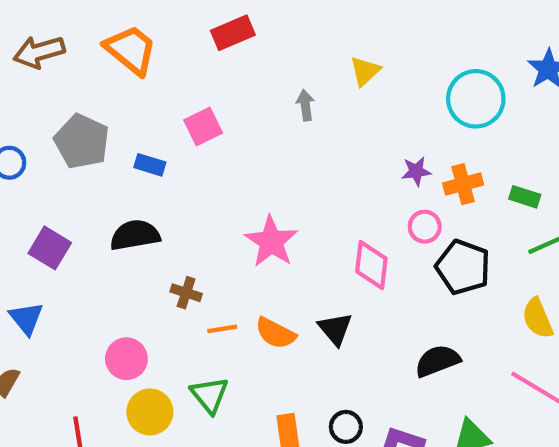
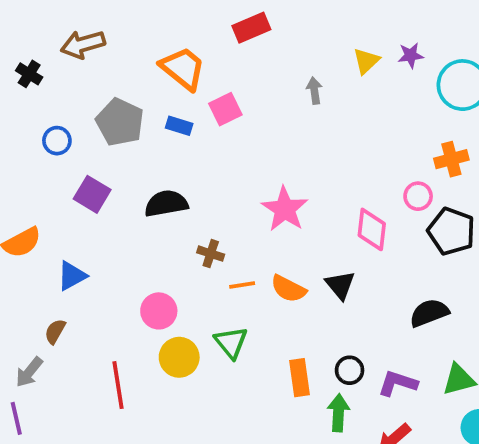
orange trapezoid: (131, 50) -> (183, 68), moved
blue rectangle: (150, 165) -> (179, 126), moved
purple star: (416, 171) -> (411, 55), moved
purple square: (50, 248) -> (92, 194), moved
blue triangle: (26, 318) -> (72, 276), turned 40

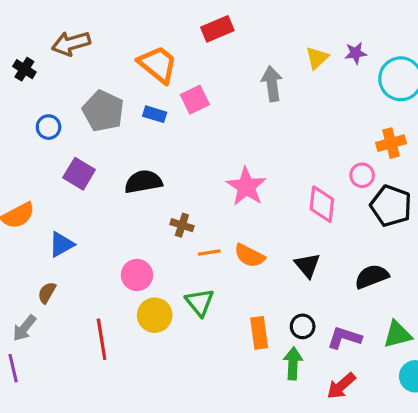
gray arrow: (314, 91) -> (272, 84), size x1.5
black triangle: (340, 285) -> (307, 265), moved

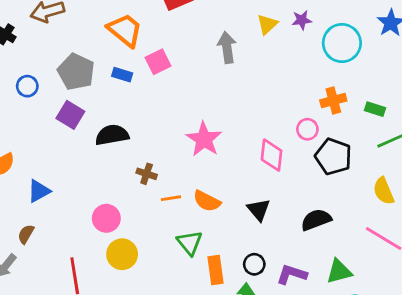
purple square: (79, 174) -> (70, 115), moved
green triangle: (200, 302) -> (190, 243), moved

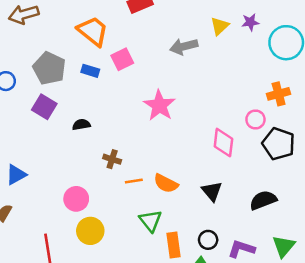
gray arrow: (227, 47) -> (184, 46), turned -96
black semicircle: (112, 135) -> (81, 125), size x0.6
pink star: (204, 139) -> (159, 105), moved
green triangle: (339, 271) -> (284, 246), turned -35

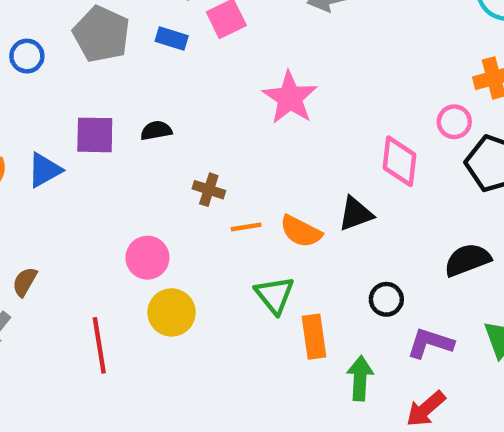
purple square: (44, 107) -> (95, 135), moved, turned -30
blue triangle: (16, 175) -> (44, 170), moved
black triangle: (212, 191) -> (356, 214), moved, turned 50
black circle: (208, 240) -> (386, 299), moved

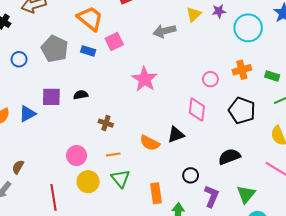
pink circle: (454, 122) -> (210, 79), moved
orange line: (246, 227) -> (113, 154), moved
green triangle: (275, 295) -> (120, 179), moved
purple L-shape: (430, 343) -> (212, 196), turned 95

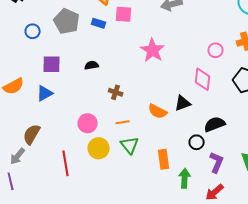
pink square: (114, 41) -> (124, 14), turned 30
purple square: (51, 97) -> (52, 64), moved
blue triangle: (27, 114) -> (45, 93), moved
black semicircle: (229, 157) -> (215, 124), moved
brown semicircle: (18, 167) -> (32, 134), size x1.5

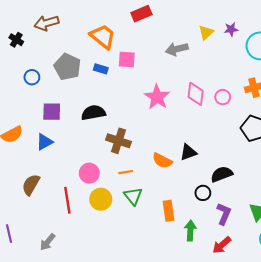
black semicircle: (92, 65) -> (93, 113), size x1.6
pink diamond: (203, 79) -> (196, 94), moved
brown cross: (116, 92) -> (118, 141), size x1.6
gray arrow: (18, 156) -> (48, 242), moved
red line: (66, 163) -> (67, 200), moved

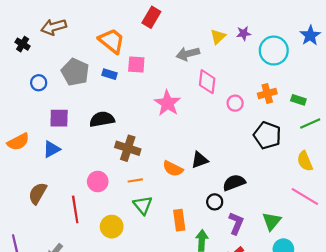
red rectangle: (141, 14) -> (151, 17), turned -36
pink diamond: (196, 94) -> (207, 82), moved
yellow circle: (101, 199) -> (112, 227), moved

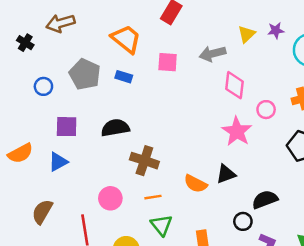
pink square: (136, 64) -> (168, 62), moved
pink star: (167, 103) -> (237, 131), moved

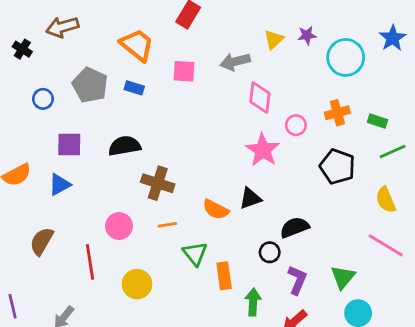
green triangle: (161, 225) -> (195, 254), moved

